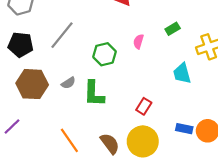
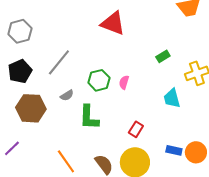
pink semicircle: (138, 42) -> (124, 82), moved
black pentagon: (21, 45) -> (20, 71), turned -30
gray semicircle: (68, 83) -> (67, 95), moved

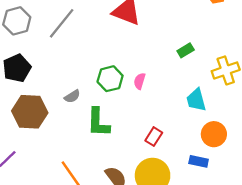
gray line: (59, 62) -> (62, 23), moved
orange circle: (196, 152) -> (214, 134), moved

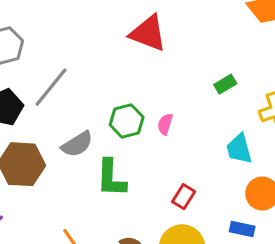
gray line: (62, 23) -> (51, 87), moved
gray semicircle: (72, 96) -> (77, 144), size x1.5

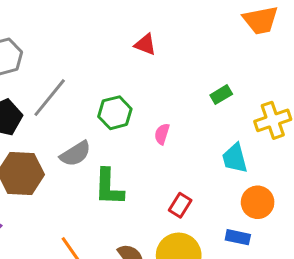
red triangle: (148, 33) -> (145, 44), size x0.6
green hexagon: (127, 121) -> (115, 113), moved

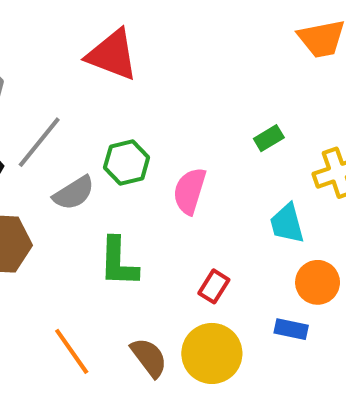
red triangle: (145, 44) -> (112, 55), moved, size x1.8
pink semicircle: (162, 134) -> (190, 191), size x1.6
gray semicircle: (75, 154) -> (74, 193), moved

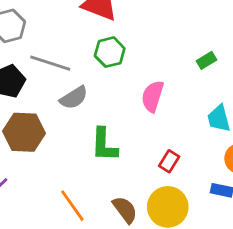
gray line: (39, 142) -> (50, 63), turned 69
green hexagon: (127, 163) -> (110, 52), moved

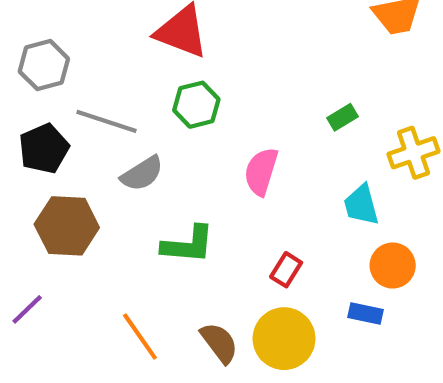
green L-shape: (104, 145) -> (188, 245), turned -87

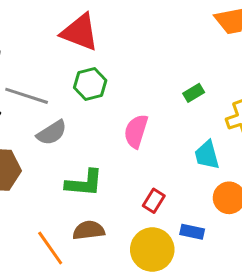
blue rectangle: (365, 314) -> (192, 232), moved
brown semicircle: (219, 343) -> (89, 230), moved, turned -60

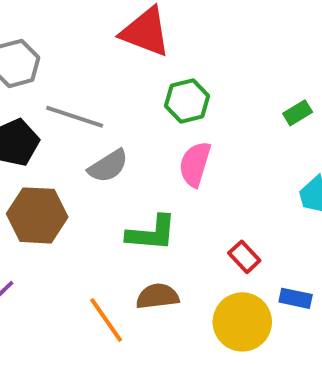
green hexagon: (90, 84) -> (187, 101), moved
pink semicircle: (136, 131) -> (195, 164), moved
red rectangle: (154, 201) -> (244, 257), turned -75

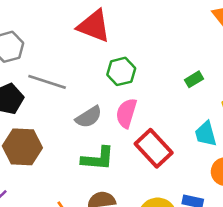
gray semicircle: (108, 166) -> (89, 117), moved
red rectangle: (244, 257) -> (154, 148), moved, size x1.8

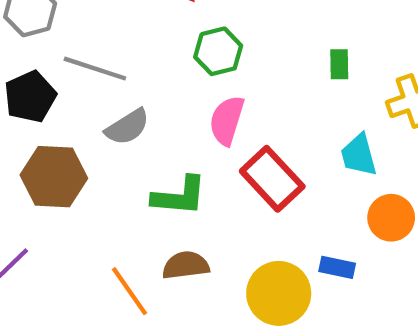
green rectangle: (194, 79) -> (339, 64), turned -60
gray semicircle: (89, 117) -> (127, 127), moved

